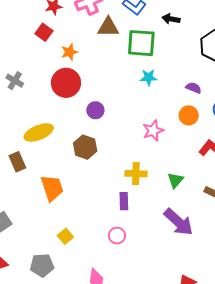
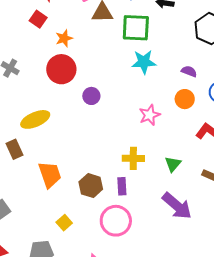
cyan star: (149, 77) -> (144, 62), size x1.4
brown hexagon: (85, 147) -> (91, 186), moved
pink circle: (117, 236) -> (116, 221), size x1.8

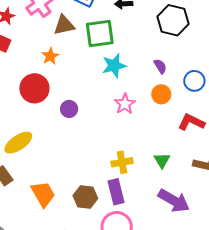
orange star: (64, 38) -> (50, 56), moved
purple semicircle: (189, 71) -> (160, 66), turned 49
pink star: (150, 115) -> (125, 104), moved
purple rectangle: (122, 186) -> (116, 192), size x1.4

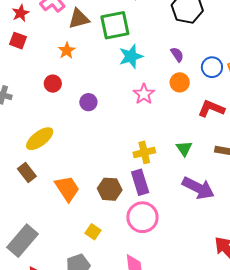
red circle: (34, 88) -> (53, 84), size x0.6

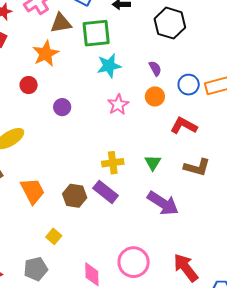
orange star: (67, 51) -> (46, 54), size x1.5
purple rectangle: (140, 182) -> (106, 192), turned -40
pink circle: (142, 217) -> (134, 262), moved

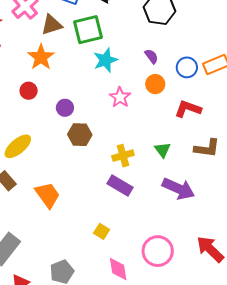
brown hexagon: (75, 196) -> (80, 135), moved
yellow square: (54, 236) -> (102, 231), moved

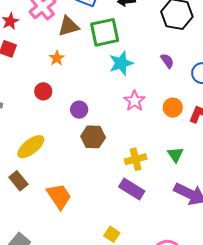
orange star: (41, 57) -> (57, 58), size x0.6
orange circle: (155, 84) -> (173, 108), moved

